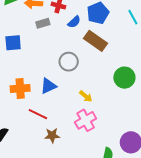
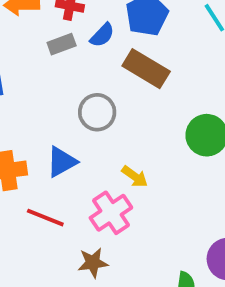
gray rectangle: (43, 23) -> (62, 44), moved
pink cross: (86, 120) -> (111, 213), moved
brown star: (52, 135) -> (93, 263), moved

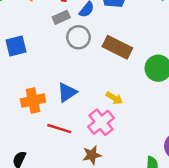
brown rectangle: (146, 69) -> (117, 47), moved
gray circle: (97, 112) -> (78, 37), moved

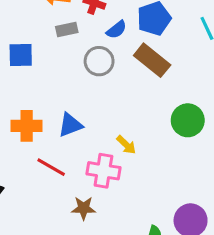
gray rectangle: (61, 17) -> (67, 30), moved
brown rectangle: (117, 47) -> (152, 60), moved
pink cross: (101, 122) -> (103, 171), turned 35

